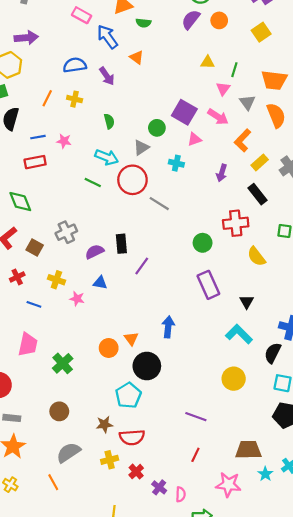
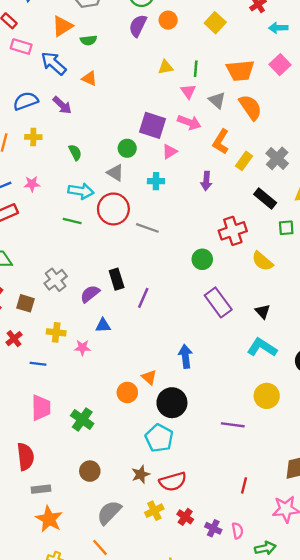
gray triangle: (141, 148) -> (115, 173), turned -42
black rectangle: (257, 194) -> (265, 199), moved
purple line: (196, 417) -> (233, 425), moved

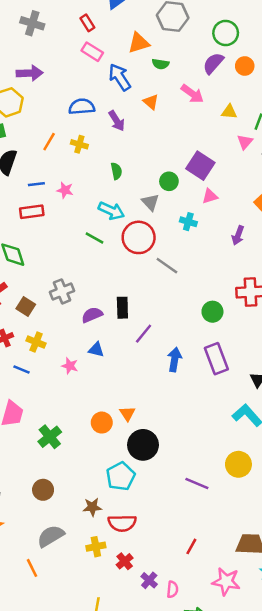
pink arrow: (189, 122) -> (192, 94), moved
yellow cross: (56, 332) -> (36, 342), moved
blue arrow: (185, 356) -> (175, 360), moved

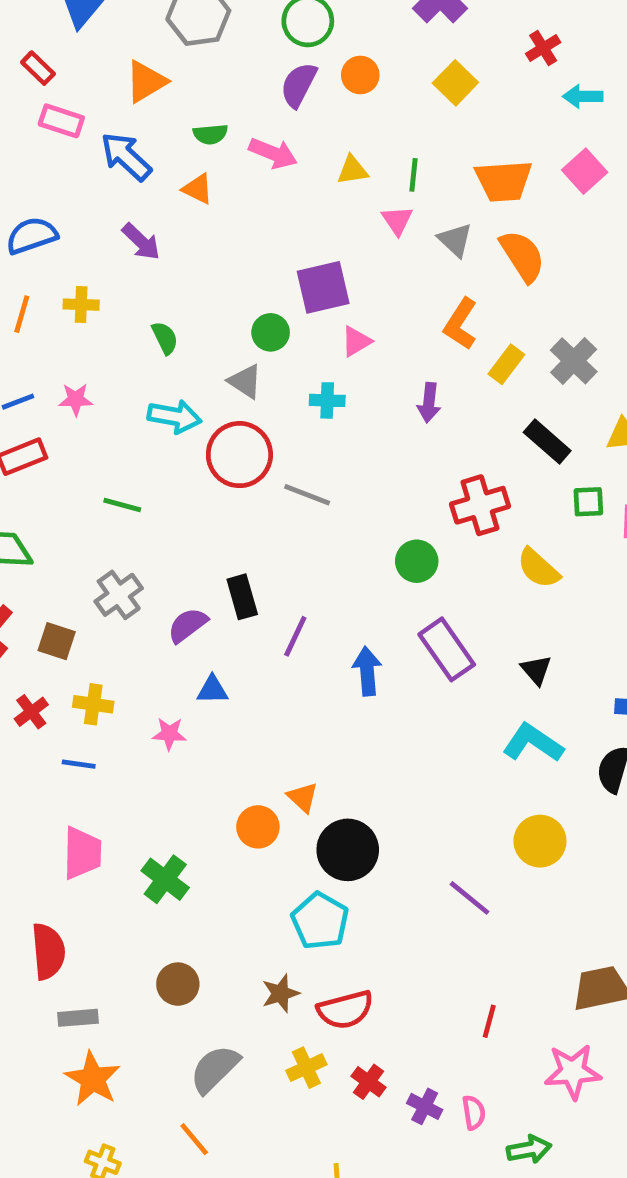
green semicircle: (161, 64) -> (210, 134), moved
blue semicircle: (82, 107) -> (32, 236), moved
purple square: (200, 166) -> (323, 287), turned -32
green line: (94, 238) -> (122, 505), moved
purple line: (197, 484) -> (470, 898), turned 30

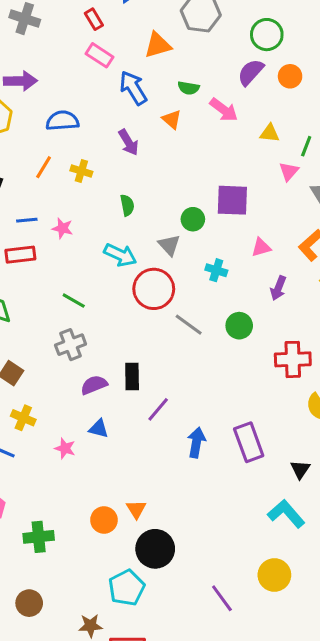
pink triangle: (356, 341) -> (261, 247), moved
green circle: (417, 561) -> (239, 326), moved
gray cross: (119, 595) -> (71, 345), moved
green cross: (165, 879) -> (39, 537), turned 32

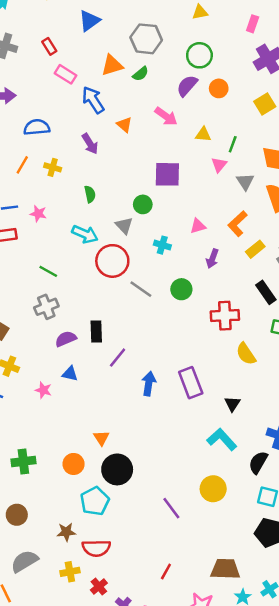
red rectangle: (94, 19) -> (49, 46), moved
green semicircle: (189, 88) -> (141, 74), moved, turned -49
purple square: (232, 200) -> (167, 174), moved
orange circle: (104, 520) -> (74, 464), moved

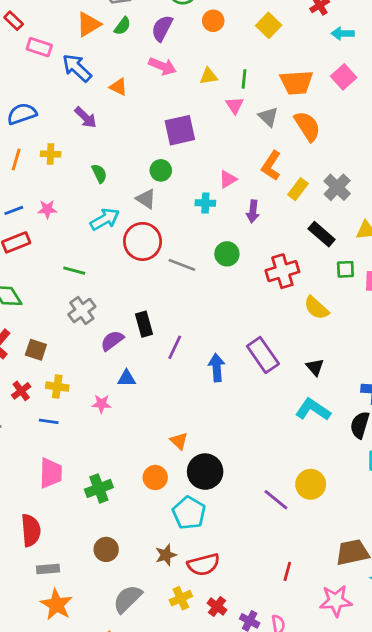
purple semicircle: (187, 86) -> (162, 28), moved
cyan arrow: (85, 234) -> (105, 219), turned -40
cyan cross: (162, 245) -> (205, 203), moved
yellow circle: (213, 489) -> (311, 484), moved

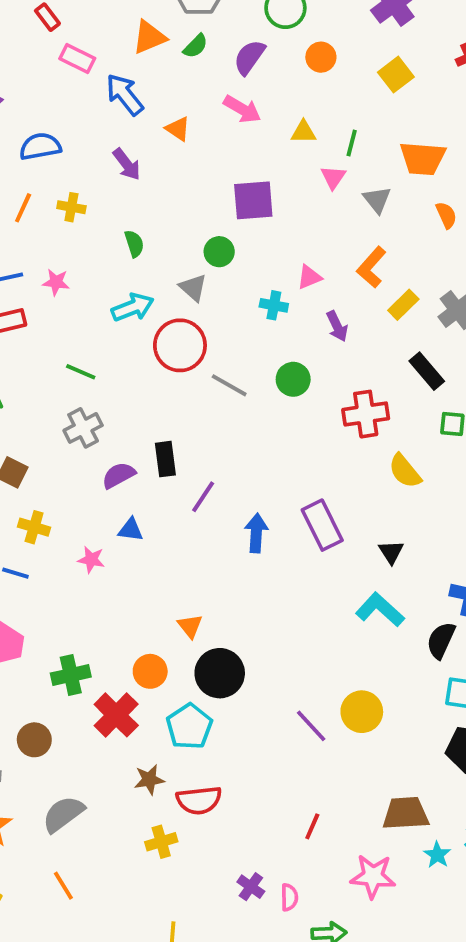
orange semicircle: (307, 126) -> (446, 215), moved, size x0.6
purple arrow: (253, 211) -> (337, 326), turned -40
brown circle: (106, 549) -> (34, 740), moved
gray semicircle: (128, 599) -> (63, 814), moved
red cross: (217, 607) -> (116, 715), moved, size x1.6

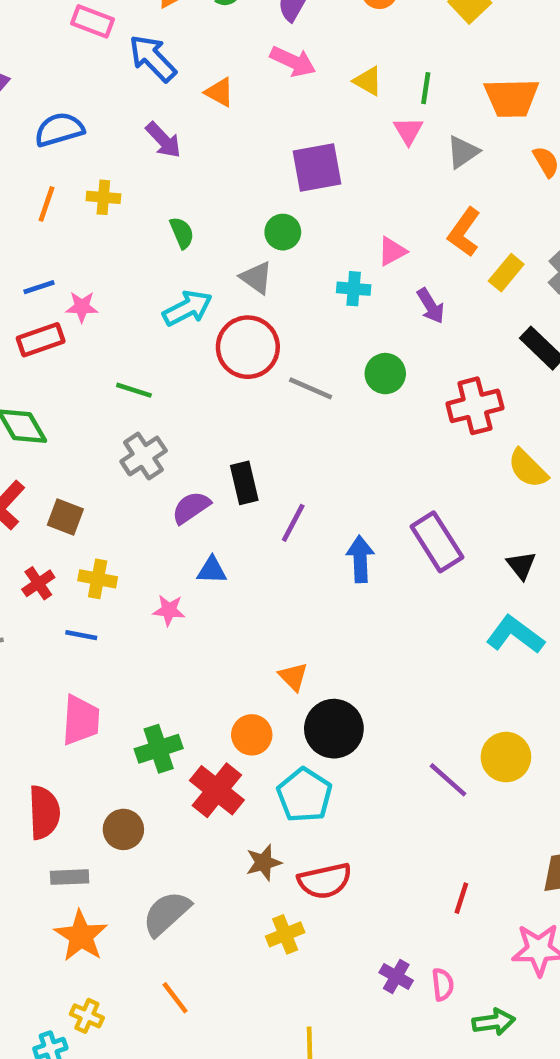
yellow triangle: (303, 132) -> (368, 81), turned 36
gray triangle: (377, 200) -> (463, 152), turned 40
pink star: (56, 282) -> (82, 307), moved

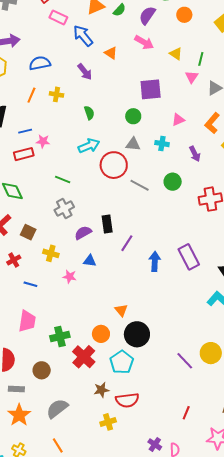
pink triangle: (392, 251) -> (178, 120), moved
gray triangle: (256, 278) -> (133, 144), moved, turned -35
yellow cross: (98, 579) -> (51, 253), moved

